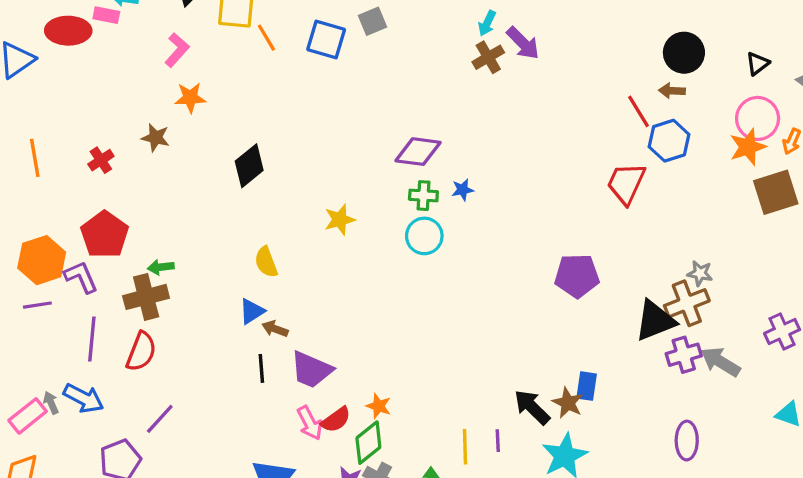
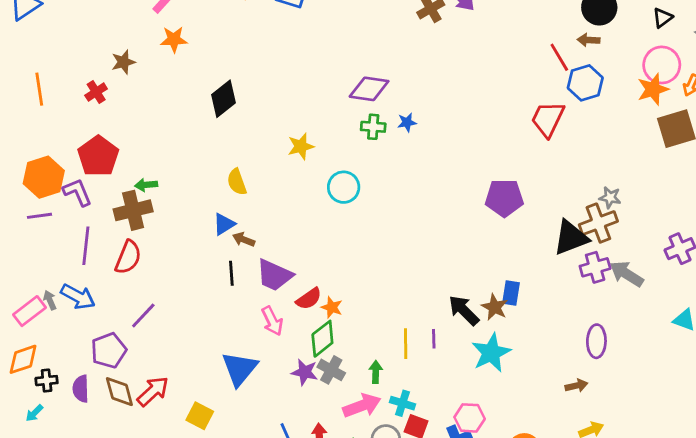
brown star: (156, 138) -> (123, 62), moved, turned -30
cyan circle: (424, 236) -> (344, 187), moved
red semicircle: (336, 420) -> (309, 299), moved

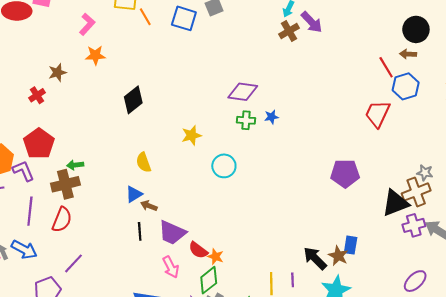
red semicircle: (309, 299) -> (198, 250), turned 72
purple ellipse: (596, 341) -> (415, 281), turned 45

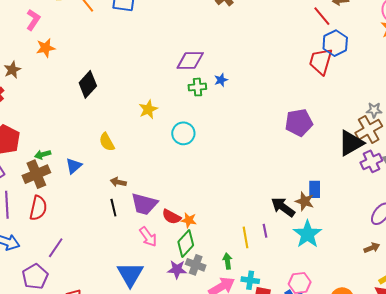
blue hexagon: (406, 86) -> (335, 43), moved
blue triangle: (134, 194) -> (74, 166), moved

